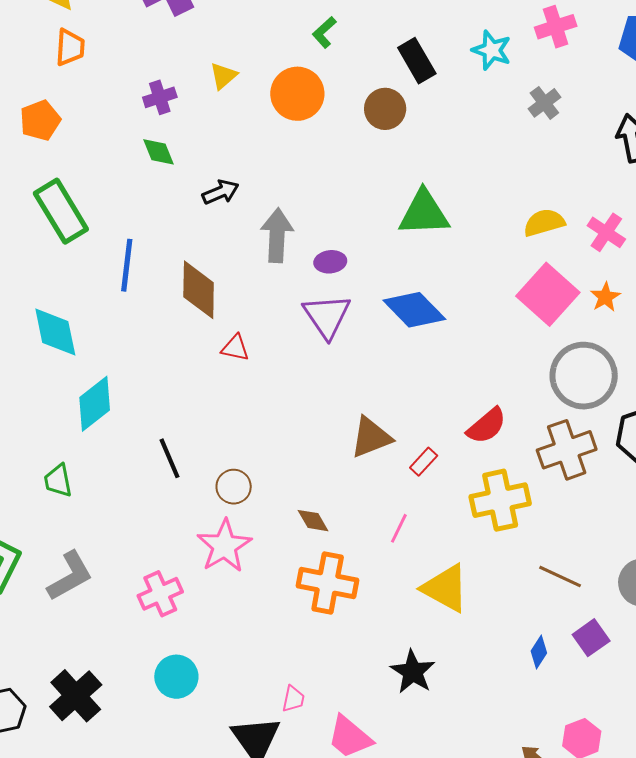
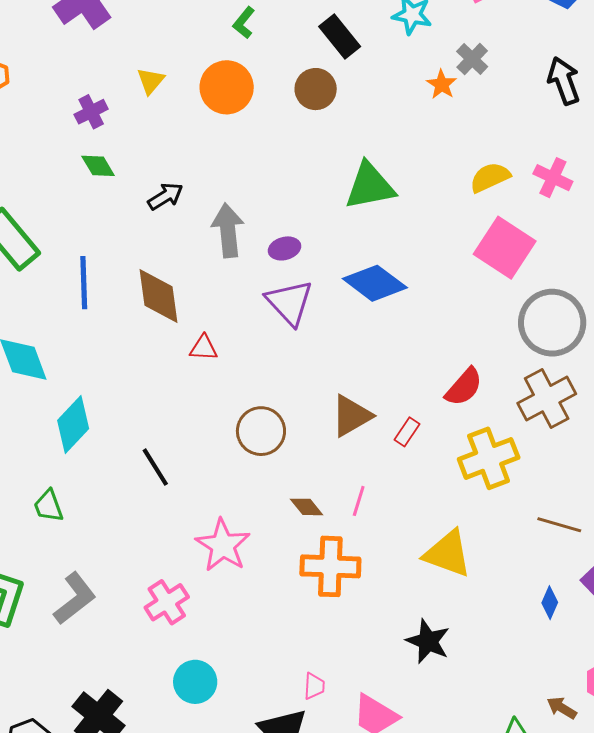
orange star: (605, 297) -> (442, 84), moved
brown circle: (234, 487) -> (261, 431), moved, size x1.4
pink line: (399, 528) -> (359, 501), moved

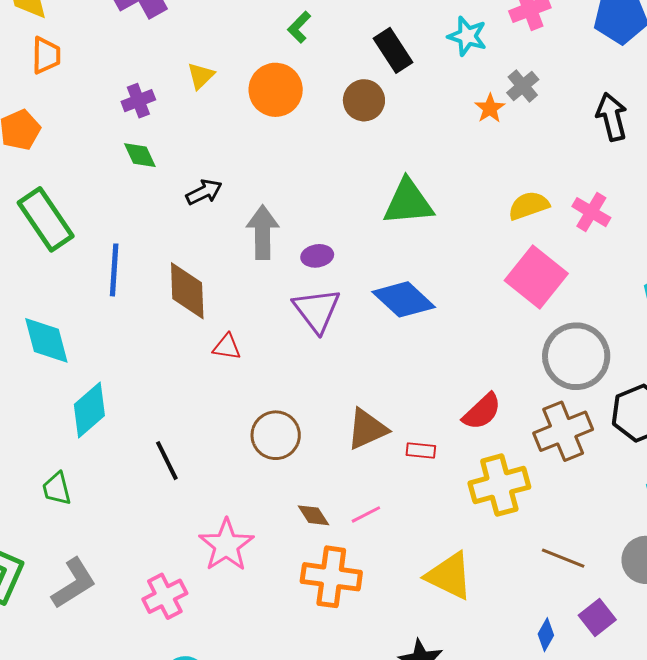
red rectangle: (407, 432) -> (421, 451), turned 56
pink line: (359, 501) -> (366, 514), turned 40

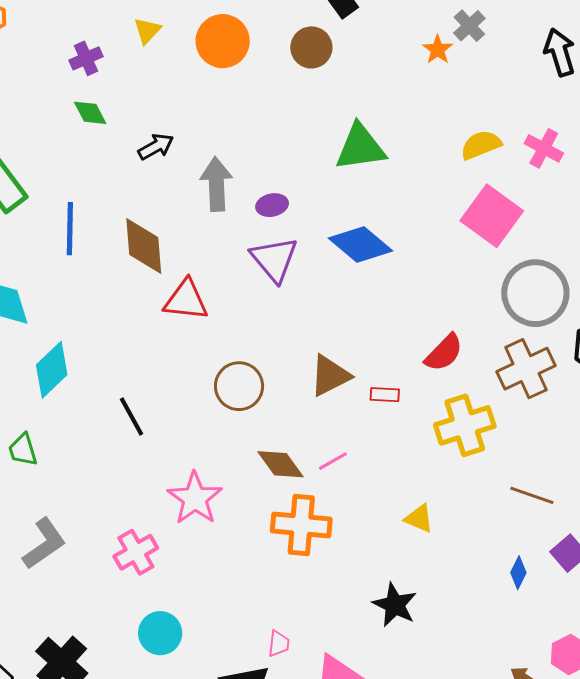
red triangle: (227, 347) -> (186, 300), size x1.6
brown diamond: (313, 515) -> (281, 464), size x1.4
yellow triangle: (449, 576) -> (419, 518), size x0.6

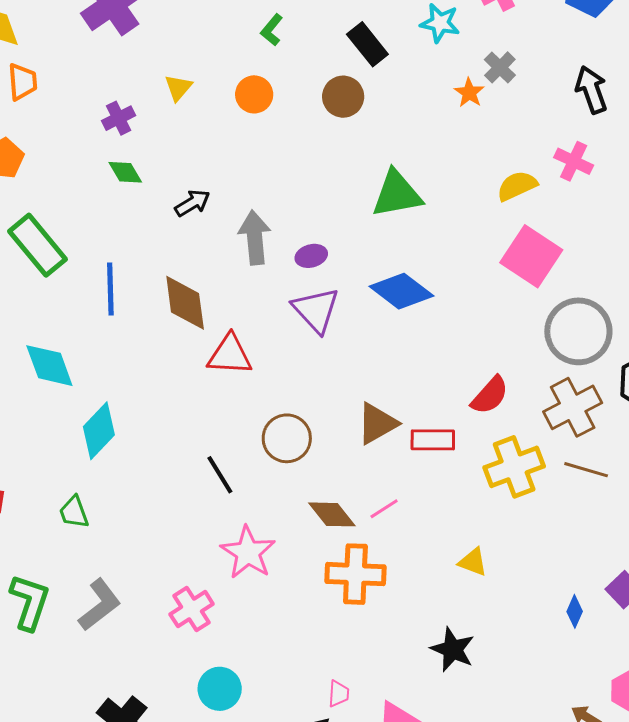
orange circle: (223, 41) -> (254, 94), size x0.7
pink cross: (544, 148) -> (574, 161), moved
red rectangle: (385, 395) -> (433, 440), size x1.5
black line: (132, 417) -> (220, 475), moved
brown line: (532, 495) -> (586, 470), moved

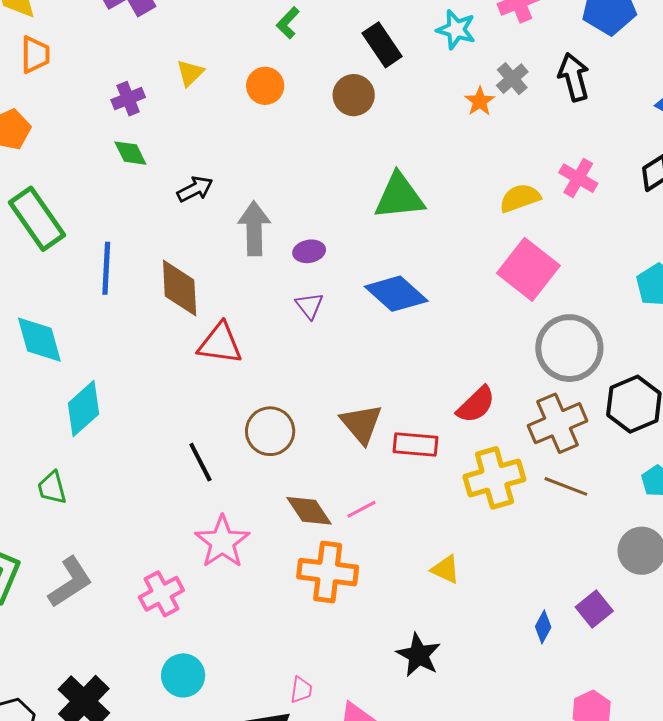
black arrow: (591, 90) -> (574, 77), moved
purple triangle: (316, 310) -> (309, 306), size x0.6
brown triangle: (377, 424) -> (361, 424), turned -45

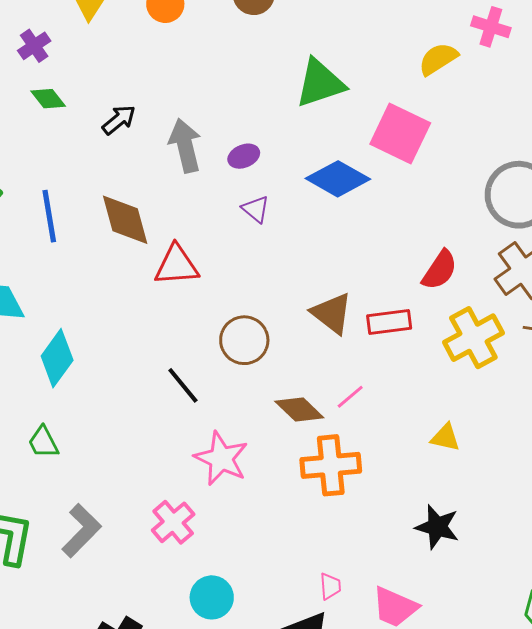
pink square: (528, 269) -> (400, 134), moved

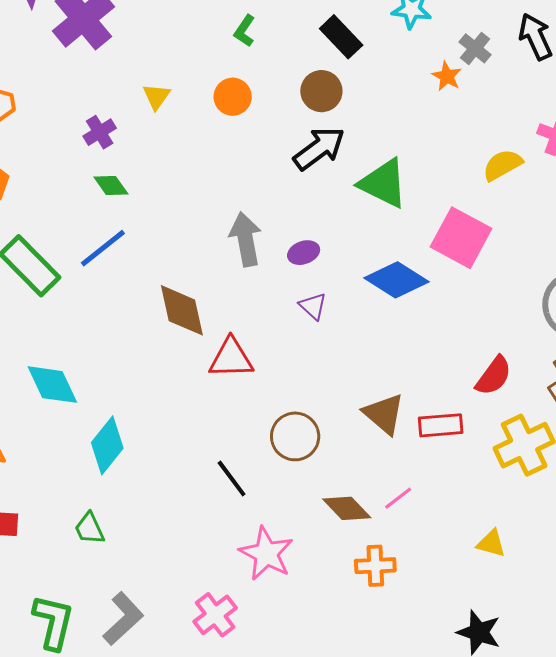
green triangle: (320, 83) -> (383, 183), turned 42
black arrow: (119, 120) -> (319, 148), moved, size x1.5
blue line: (49, 216) -> (103, 248), moved, turned 58
orange cross: (331, 465) -> (375, 566), size x0.7

